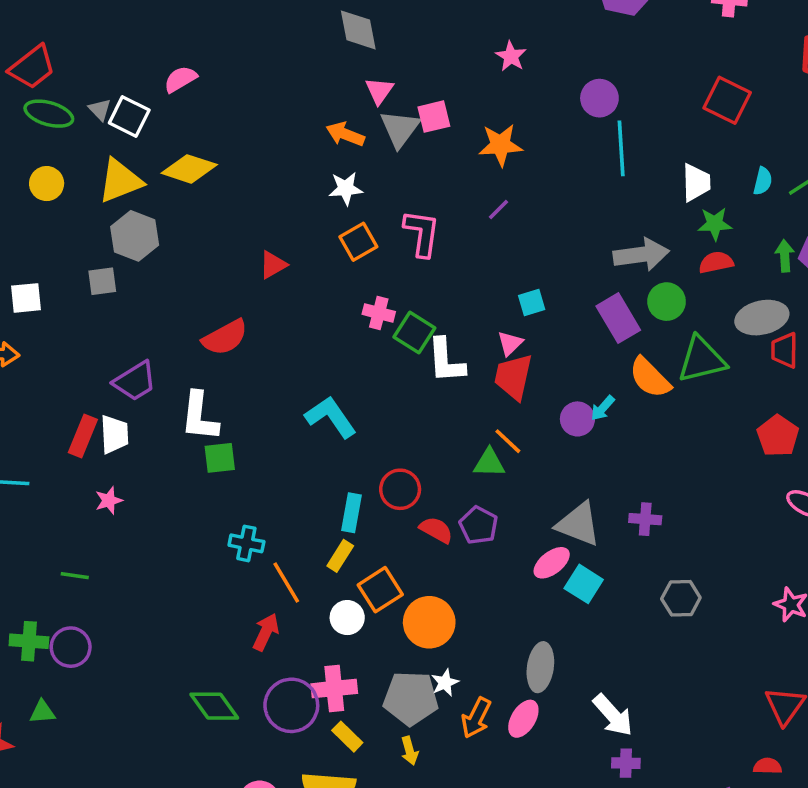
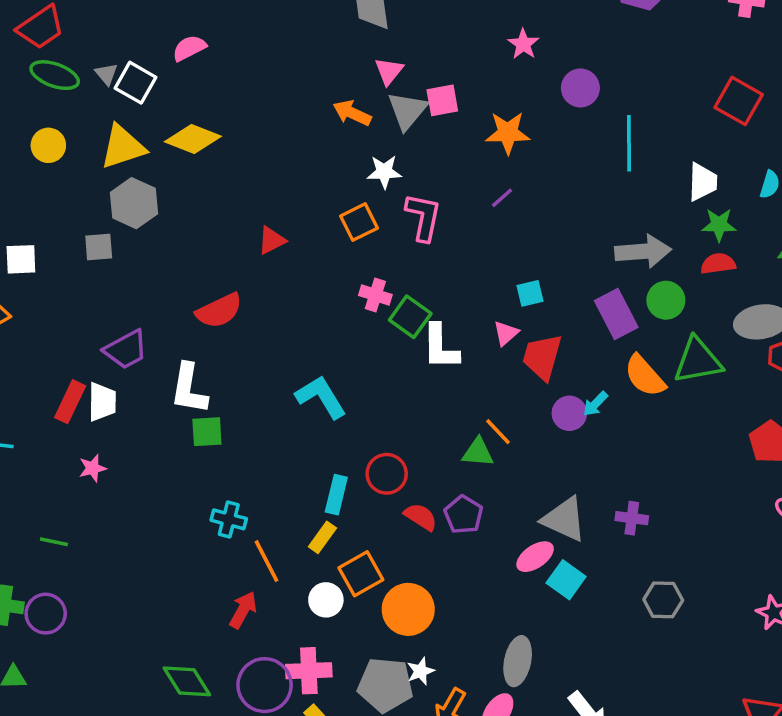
purple circle: (599, 98) -> (580, 88), moved
white star: (346, 189) -> (384, 172), moved
red trapezoid: (513, 377) -> (542, 357), moved

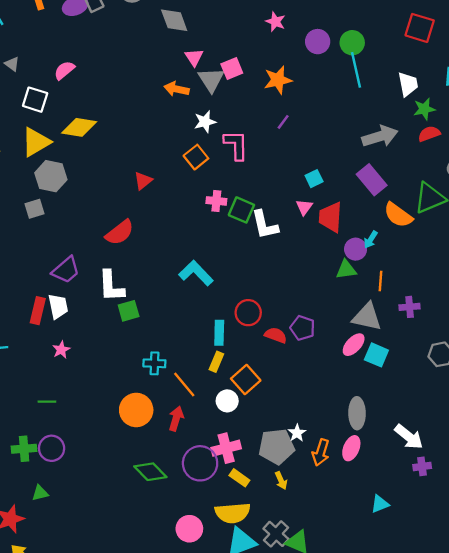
gray triangle: (106, 74) -> (12, 64), moved
green circle: (666, 300) -> (352, 43), moved
orange line: (498, 432) -> (381, 281), moved, turned 60
green triangle: (478, 452) -> (346, 270), moved
orange circle: (408, 609) -> (136, 410), moved

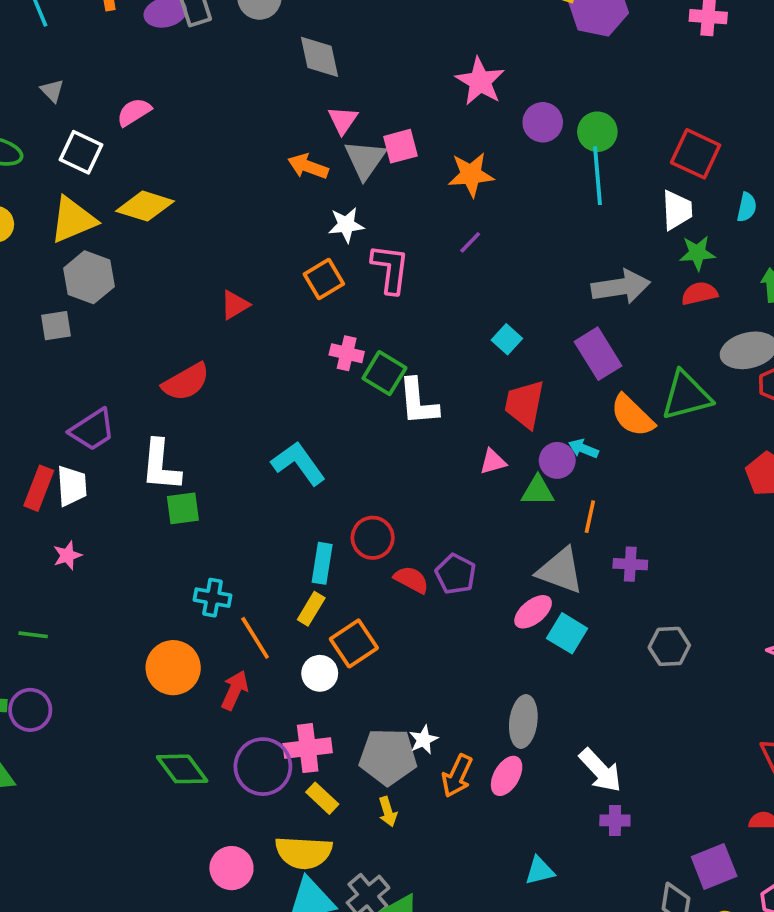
pink star: (275, 22) -> (480, 81), size x1.5
red square: (420, 28) -> (696, 154), moved
cyan square: (314, 179) -> (507, 339), turned -30
pink triangle: (304, 207) -> (493, 462), moved, turned 30
cyan arrow: (371, 240) -> (583, 449), turned 72

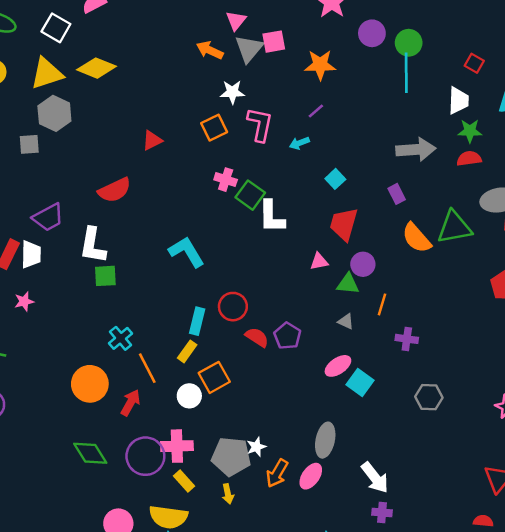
red square: (696, 154) -> (474, 63), size x0.6
purple rectangle: (598, 354) -> (397, 194), size x0.6
cyan arrow: (583, 449) -> (299, 143), moved, turned -48
gray triangle: (560, 571) -> (346, 321), moved, size x0.5
cyan cross: (213, 598) -> (121, 338), turned 35

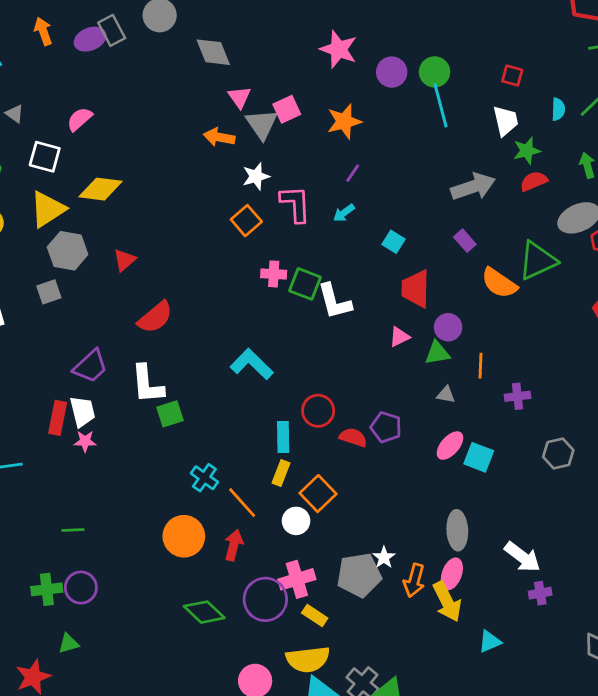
red triangle: (152, 140) -> (125, 260), moved
pink star: (24, 301) -> (85, 441), moved, turned 30
yellow arrow: (228, 494) -> (447, 602), moved, size x1.8

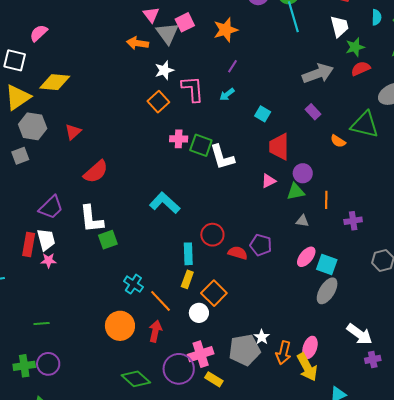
green triangle: (538, 261) -> (365, 125), turned 40
orange semicircle: (499, 283) -> (338, 141), size x0.6
gray ellipse: (457, 530) -> (327, 291), moved, turned 36

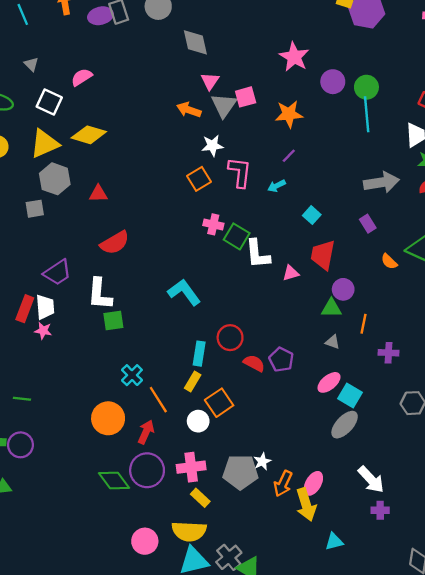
red triangle: (73, 132) -> (98, 194), turned 30
pink triangle: (269, 181) -> (291, 273), moved
purple circle: (179, 369) -> (147, 470), moved

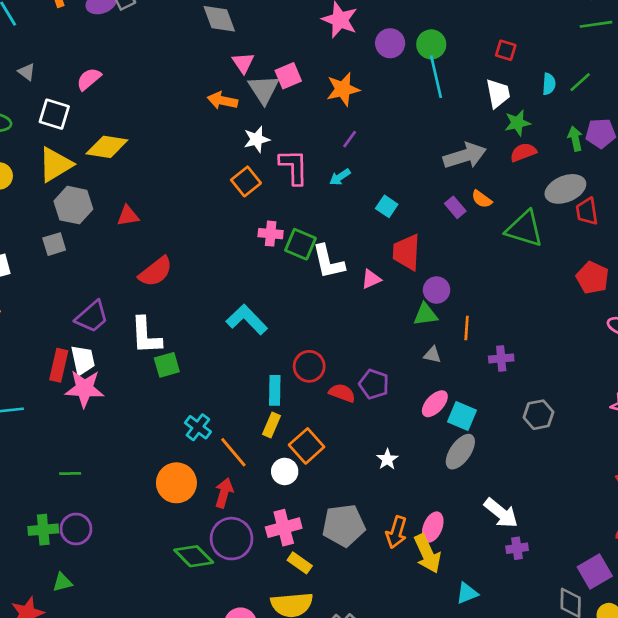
orange semicircle: (389, 261) -> (482, 199), moved
pink star: (43, 331) -> (84, 389), size x1.8
white star: (262, 461) -> (387, 459), moved

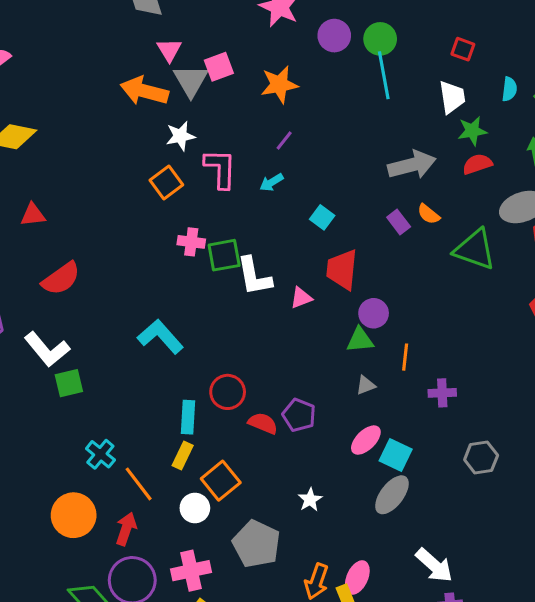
orange arrow: (222, 101) -> (144, 91), size x1.4
green square: (300, 244) -> (224, 255), turned -36
white L-shape: (146, 336) -> (47, 349), turned -39
gray triangle: (432, 355) -> (366, 385), turned -36
gray pentagon: (344, 525) -> (256, 544), moved, turned 30

